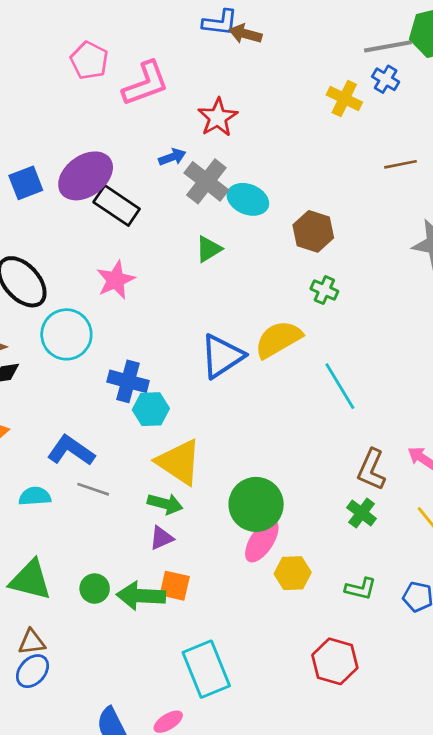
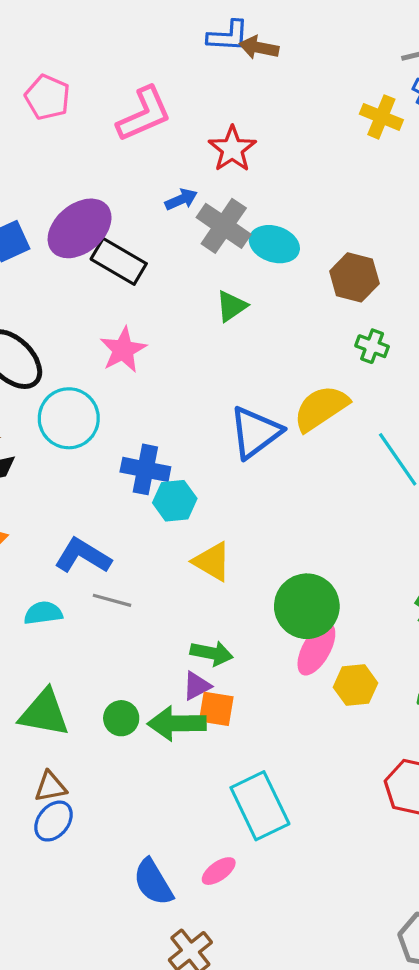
pink pentagon: (89, 60) -> (47, 97), moved
yellow triangle: (179, 462) -> (212, 562), size x0.7
green arrow: (165, 504) -> (212, 653), moved
purple triangle: (161, 538) -> (197, 686), moved

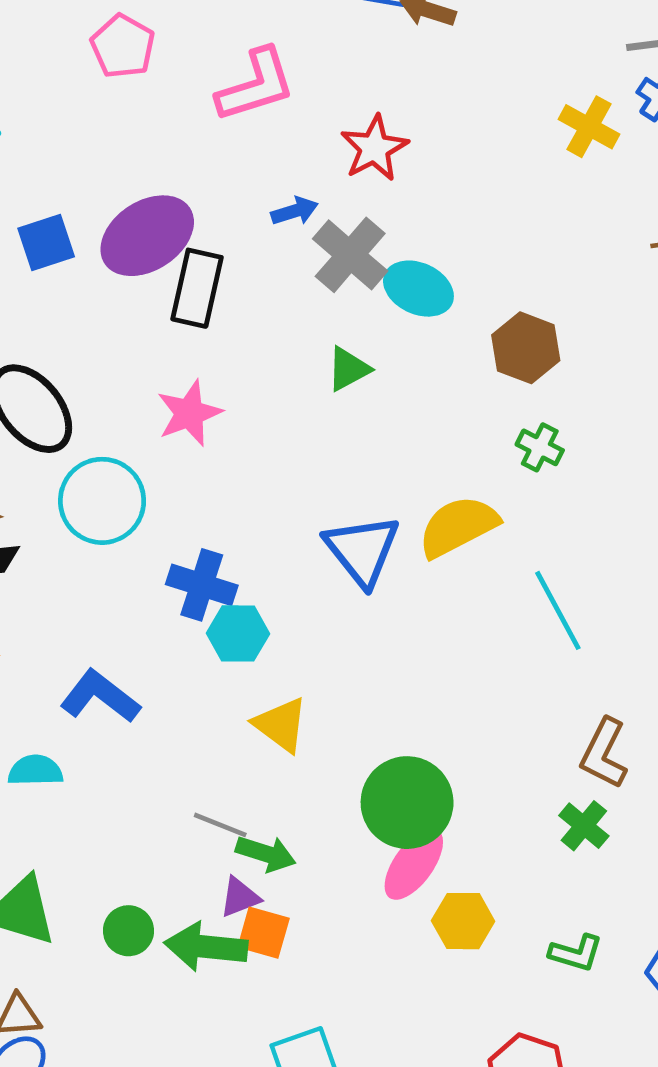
black rectangle: (119, 261) -> (197, 288), turned 66
blue triangle: (255, 432) -> (362, 550), turned -38
gray line: (112, 600) -> (220, 825), moved

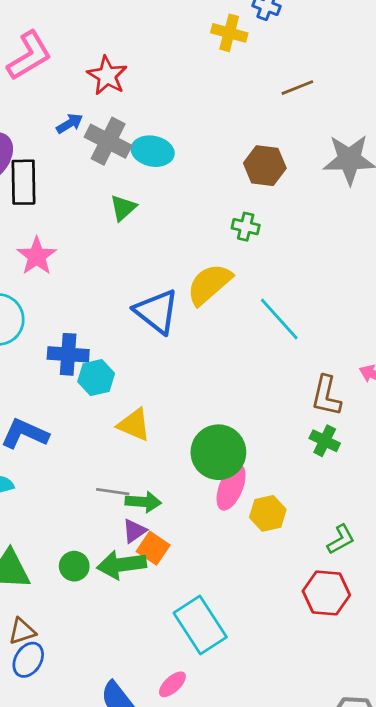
brown hexagon: (526, 348) -> (265, 166), moved
orange square: (264, 933) -> (153, 548), turned 32
green L-shape: (576, 953) -> (341, 539), moved, turned -32

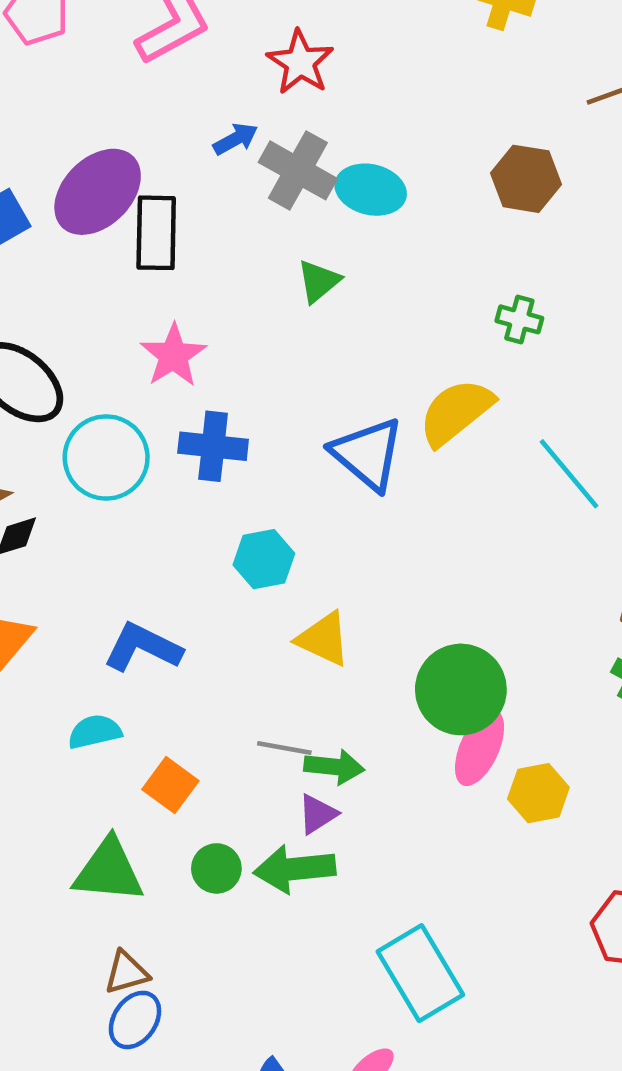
brown hexagon: (265, 166) -> (526, 179), moved
blue cross: (68, 354) -> (213, 446), moved
orange square: (153, 548) -> (170, 785), moved

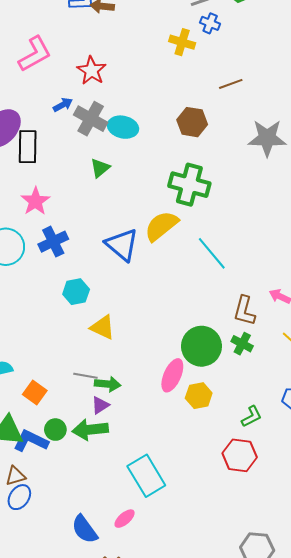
green cross: (519, 319) -> (189, 185), size x2.0
blue cross: (213, 446) -> (53, 242), turned -32
blue L-shape: (143, 647) -> (31, 441), moved
green circle: (461, 689) -> (201, 346), moved

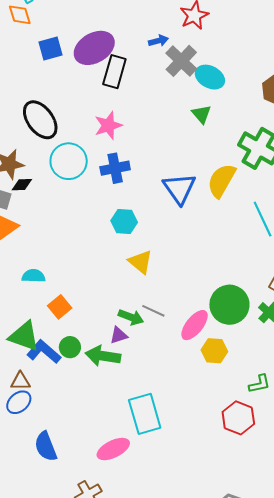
green triangle: (100, 168) -> (202, 114), moved, turned -45
yellow semicircle: (161, 226) -> (222, 181), turned -36
gray line: (85, 376) -> (153, 311), moved
pink ellipse: (125, 519) -> (113, 449), size x1.5
blue semicircle: (85, 529) -> (46, 446), moved

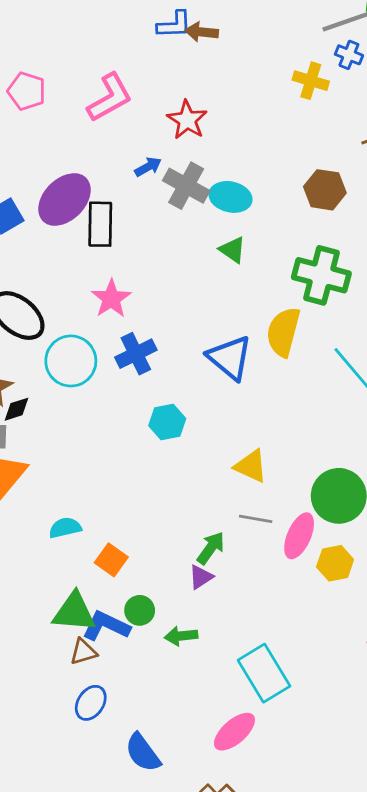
yellow triangle: (140, 262) -> (251, 466), moved
gray line: (153, 311) -> (256, 519), moved
green arrow: (131, 317) -> (211, 548), turned -60
green arrow: (103, 356) -> (181, 636), moved, size x0.7
brown triangle: (20, 381) -> (83, 652), moved

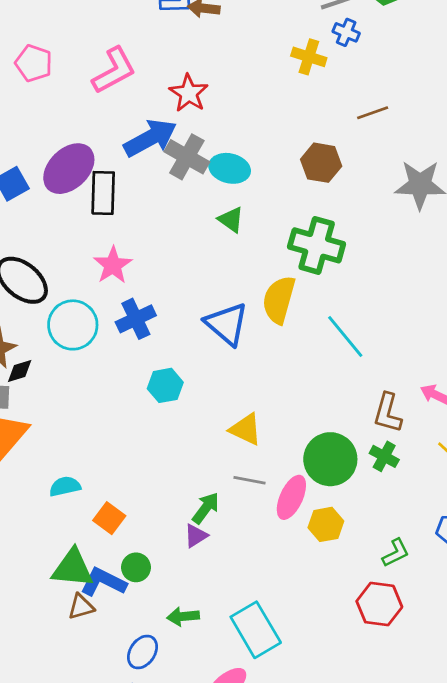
blue arrow: (148, 167) -> (150, 138), size x2.0
green arrow: (181, 636) -> (183, 616), moved
blue ellipse: (91, 703) -> (143, 652), moved

